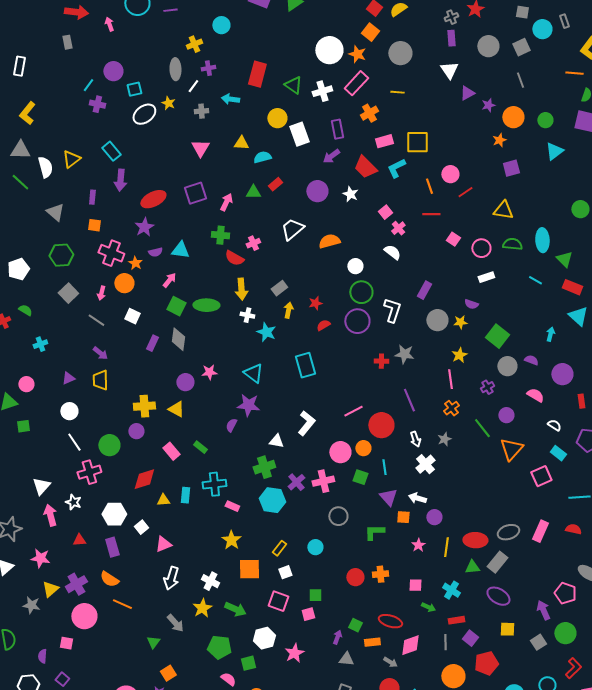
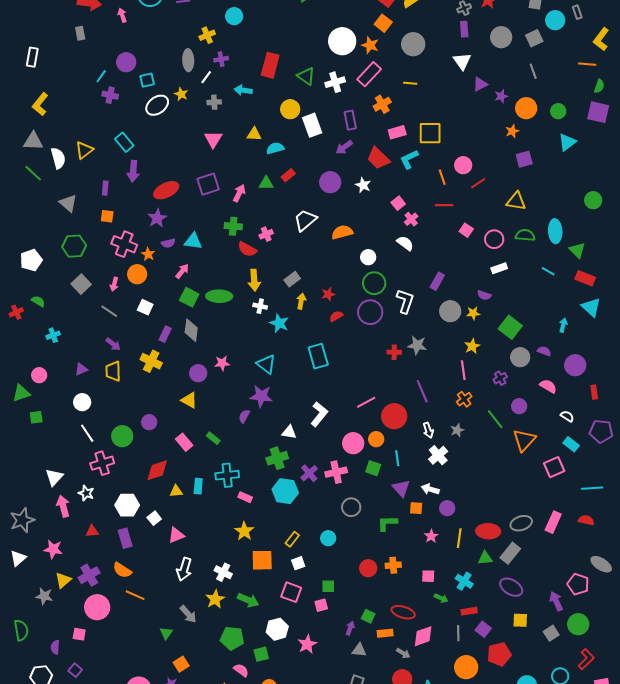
yellow cross: (144, 406) -> (151, 361), moved, turned 30

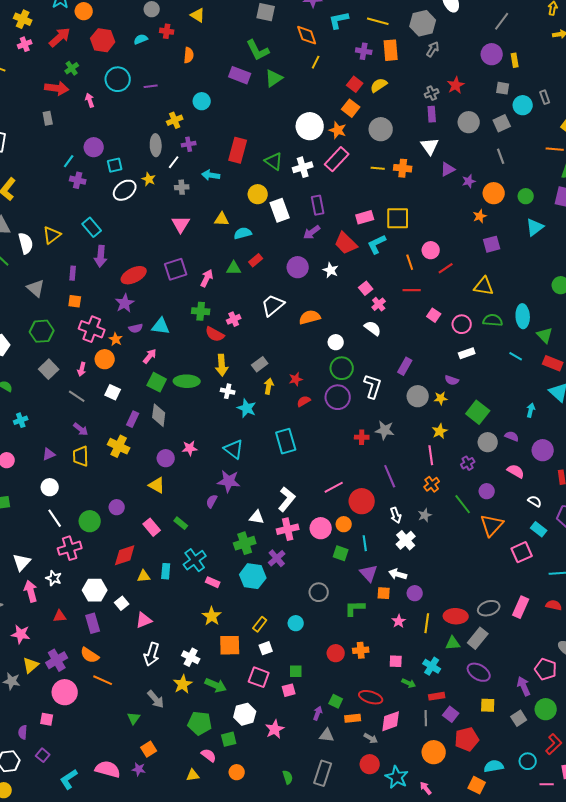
orange cross: (382, 104) -> (403, 168), moved, turned 36
pink cross: (336, 472) -> (288, 529), moved
cyan cross: (227, 475) -> (195, 560), turned -30

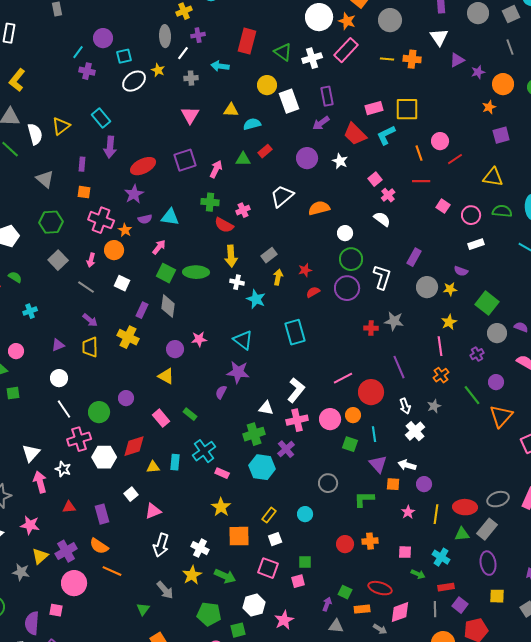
white hexagon: (95, 590) -> (104, 457), moved
purple ellipse: (479, 672) -> (488, 563), turned 50
purple semicircle: (23, 732) -> (32, 623), size x1.6

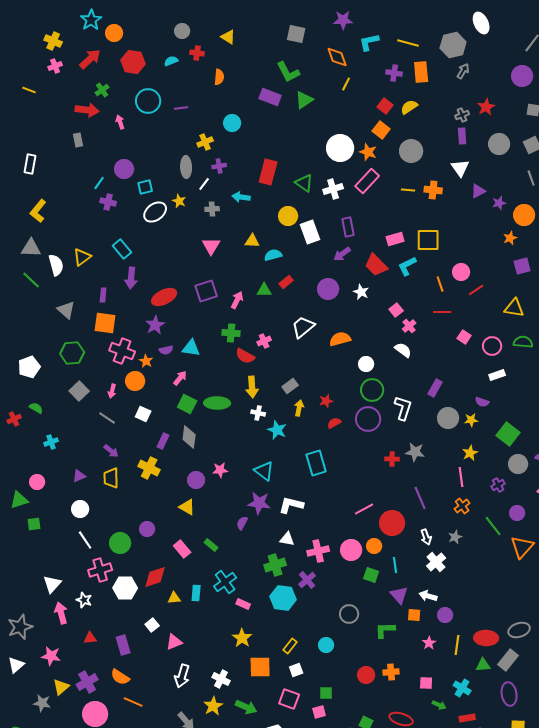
orange square: (84, 192) -> (105, 323), size x1.6
white L-shape: (296, 390) -> (291, 505), moved, turned -115

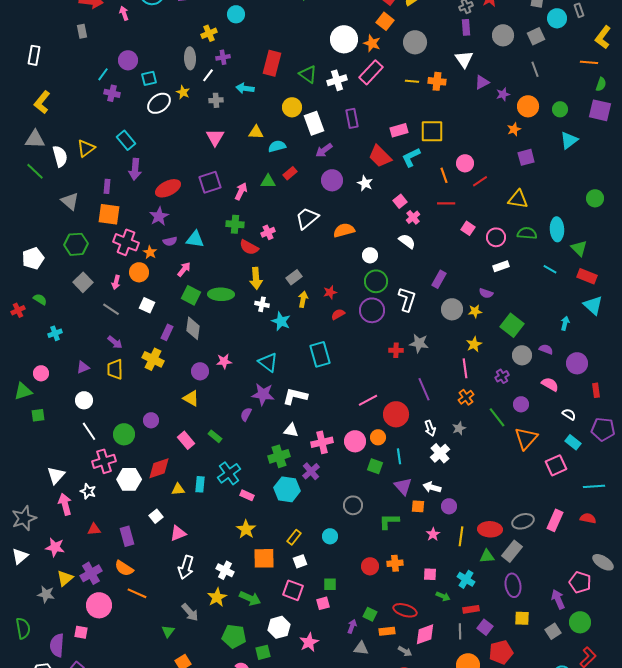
purple arrow: (342, 254) -> (324, 150), moved

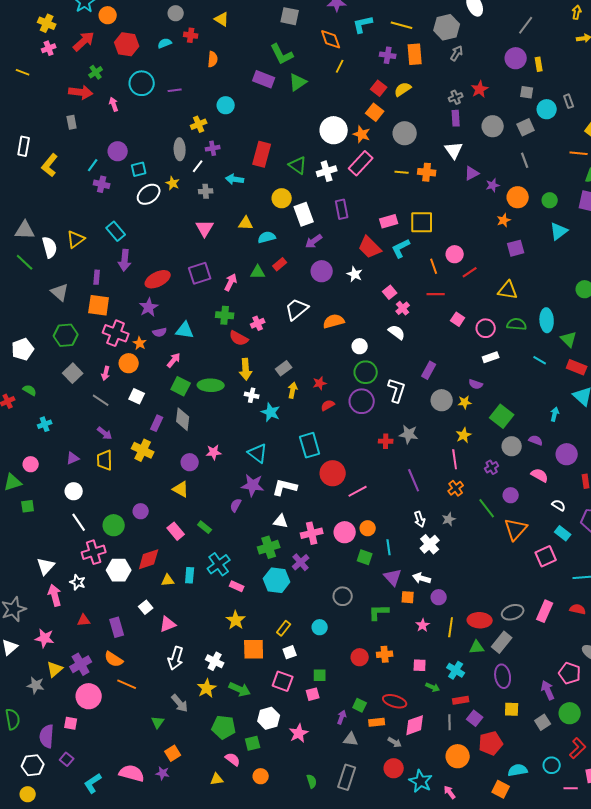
yellow L-shape: (42, 102) -> (50, 165), moved
red circle: (396, 414) -> (333, 473), moved

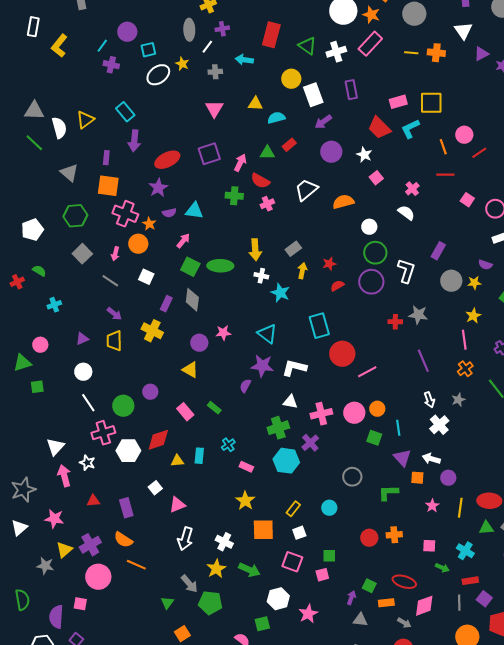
pink square: (390, 292) -> (376, 178), moved
red semicircle: (239, 338) -> (260, 181), moved
cyan cross: (219, 564) -> (228, 445), size x0.6
green pentagon: (224, 727) -> (210, 603), moved

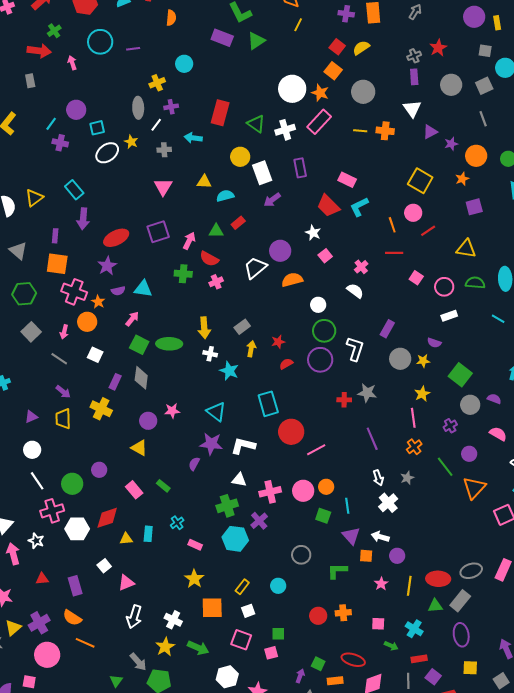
pink rectangle: (398, 102) -> (347, 180), turned 42
yellow square: (431, 103) -> (420, 181), moved, turned 30
purple circle: (331, 152) -> (280, 251), moved

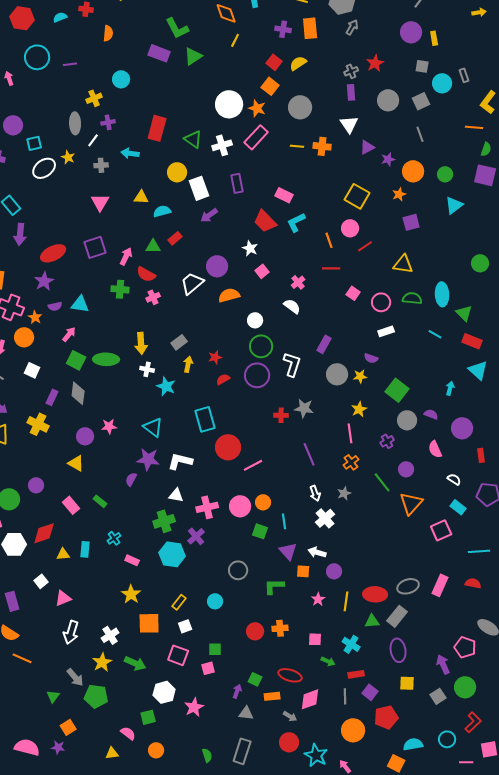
pink semicircle: (498, 434) -> (435, 449), turned -144
white cross: (173, 620) -> (110, 635), turned 30

